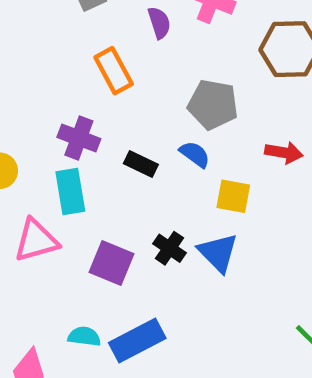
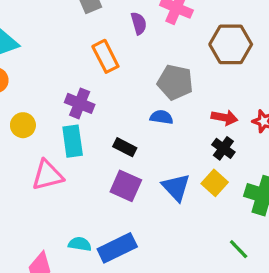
blue semicircle: (195, 154) -> (161, 117), turned -30
black rectangle: (141, 164) -> (125, 147), moved
yellow square: (233, 196) -> (215, 183), moved, turned 30
black cross: (170, 248) -> (223, 148), moved
purple square: (111, 263) -> (126, 186), moved

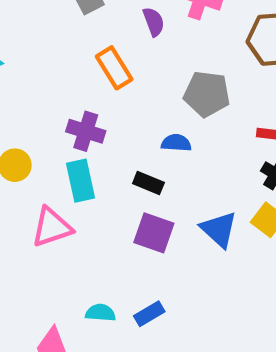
blue semicircle: (161, 117) -> (176, 143), moved
blue rectangle: (117, 248) -> (149, 314), size x0.6

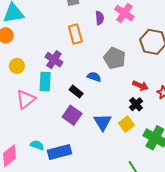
pink triangle: (52, 227) -> (26, 99), turned -35
blue rectangle: (149, 314) -> (59, 152), size x1.6

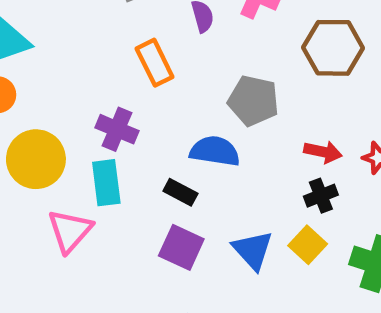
yellow circle: (17, 66) -> (36, 159), size x1.6
blue semicircle: (94, 77) -> (215, 151), size x1.5
black cross: (136, 104) -> (321, 196), turned 32

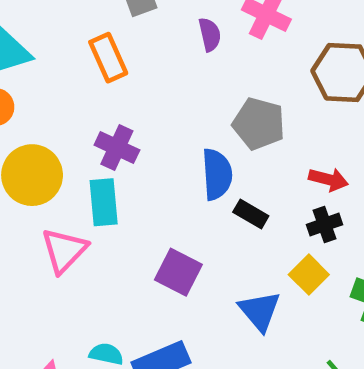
orange rectangle: (155, 63) -> (108, 58), moved
blue semicircle: (215, 151) -> (217, 174), turned 75
black rectangle: (180, 192) -> (251, 214), moved
blue triangle: (253, 250) -> (260, 311), moved

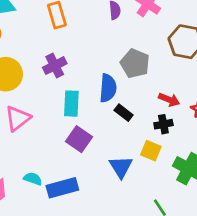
purple cross: (117, 148) -> (55, 66), turned 30
cyan rectangle: (104, 202) -> (71, 104), moved
yellow square: (309, 275) -> (151, 151), turned -30

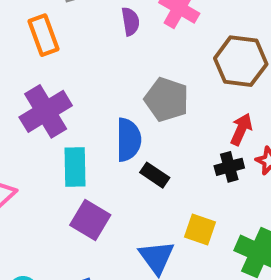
purple cross: (55, 66) -> (46, 111), size x1.4
red arrow: (169, 100) -> (241, 129), moved, turned -84
black cross: (163, 124) -> (229, 167), moved

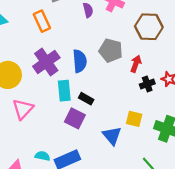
red arrow: (241, 129) -> (136, 64), moved
blue semicircle: (128, 140) -> (80, 61), moved
black rectangle: (155, 175) -> (86, 99), moved

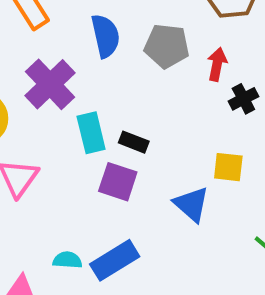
blue semicircle: (80, 61) -> (105, 36), moved

